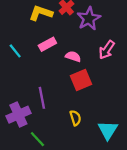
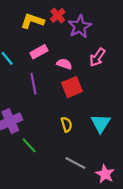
purple line: (42, 98) -> (33, 84), moved
cyan triangle: (108, 130) -> (101, 123), moved

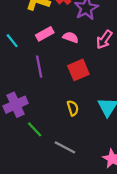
pink semicircle: (64, 64) -> (71, 37), moved
gray line: (75, 163) -> (65, 147), moved

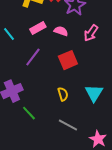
purple line: (39, 67) -> (33, 57), turned 48
gray line: (65, 147) -> (68, 125), moved

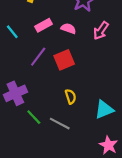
red square: (68, 60) -> (64, 60), moved
cyan triangle: (94, 93) -> (104, 110), moved, turned 36
gray line: (68, 125) -> (60, 124), moved

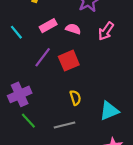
green line: (34, 117) -> (28, 121), moved
gray line: (60, 124) -> (64, 125), turned -42

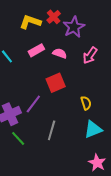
purple line: (43, 57) -> (33, 104), moved
yellow semicircle: (75, 98) -> (86, 103), moved
gray line: (64, 125) -> (52, 130), moved, turned -60

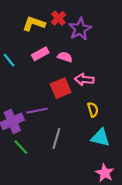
pink arrow: (90, 55) -> (84, 80), moved, turned 60
purple line: (33, 104) -> (37, 111), turned 42
cyan triangle: (93, 129) -> (100, 138), turned 36

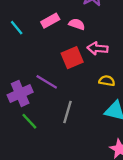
yellow semicircle: (93, 110) -> (107, 81), turned -64
purple line: (37, 111) -> (47, 82), turned 42

